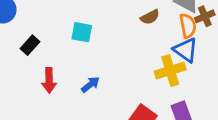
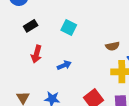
brown semicircle: (150, 17) -> (112, 46), moved

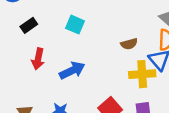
blue arrow: (64, 65) -> (72, 70), size x1.5

